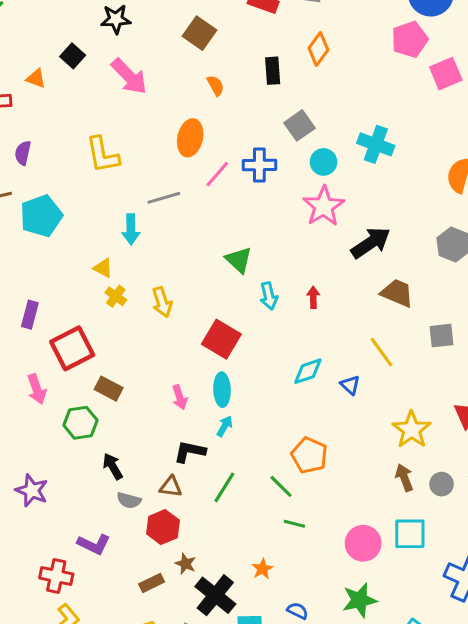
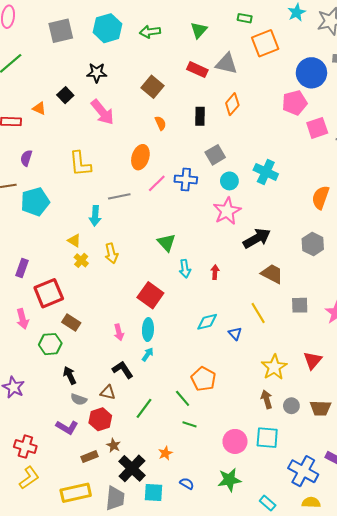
yellow arrow: (162, 302) -> (111, 253), moved
black L-shape: (190, 452) -> (123, 370), turned 40
green line: (224, 487) -> (144, 408), moved
purple L-shape: (94, 544) -> (67, 427), moved

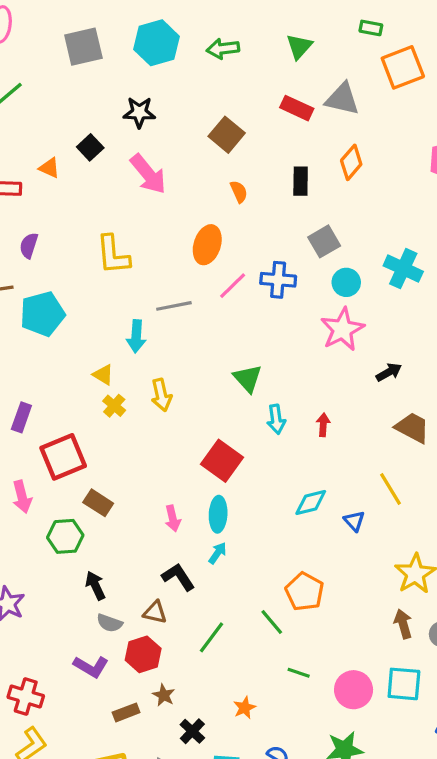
black arrow: (257, 238) -> (389, 372), size x0.6
green line: (190, 424) -> (299, 673), moved
black cross: (132, 468) -> (192, 731), size x0.6

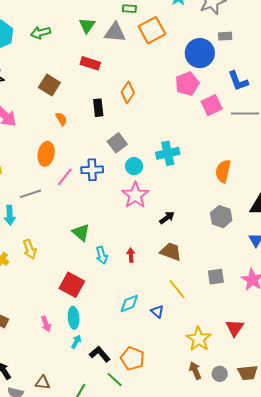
gray triangle: (342, 99) -> (115, 32), moved
cyan cross: (403, 269) -> (168, 153), turned -30
brown trapezoid: (412, 428) -> (171, 252), moved
black L-shape: (178, 577) -> (100, 354), moved

